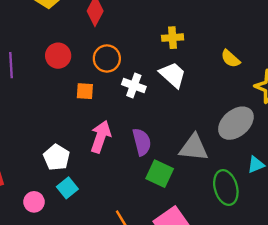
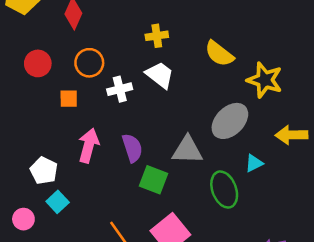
yellow semicircle: (230, 59) -> (219, 54), size x1.4
white cross: (134, 86) -> (120, 89), turned -30

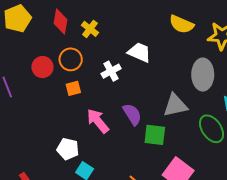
yellow cross: (157, 36) -> (90, 29), moved, turned -30
orange circle: (89, 63) -> (71, 59), moved
gray ellipse: (230, 121) -> (203, 75), turned -32
pink arrow: (89, 146) -> (98, 121), turned -40

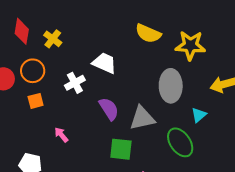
purple semicircle: (132, 114) -> (109, 109), moved
pink arrow: (98, 121) -> (61, 135), size x0.6

